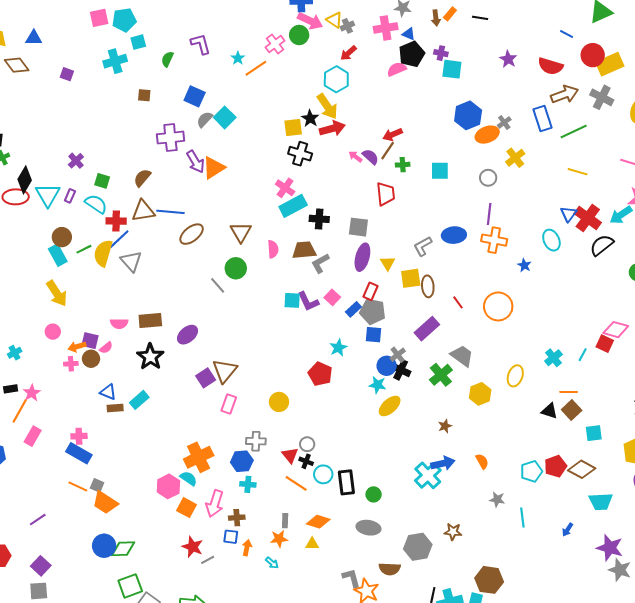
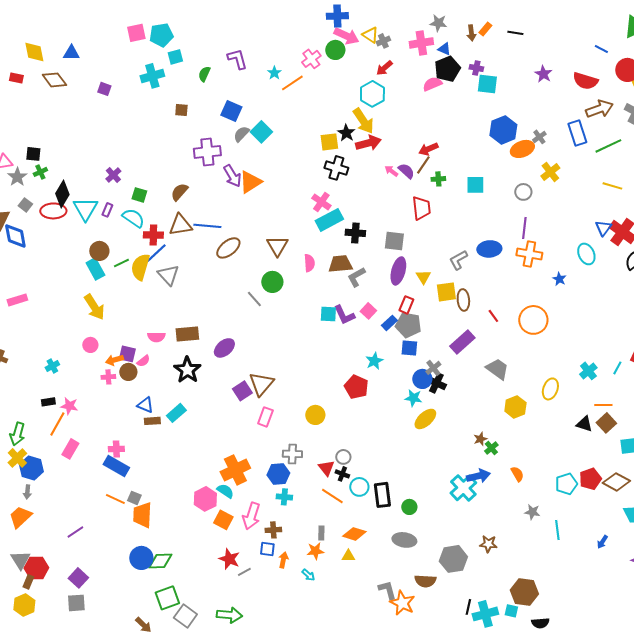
green cross: (441, 375) -> (491, 448), moved, size x0.6
pink star: (32, 393) -> (69, 406), turned -30
orange trapezoid: (105, 503) -> (142, 515), turned 60

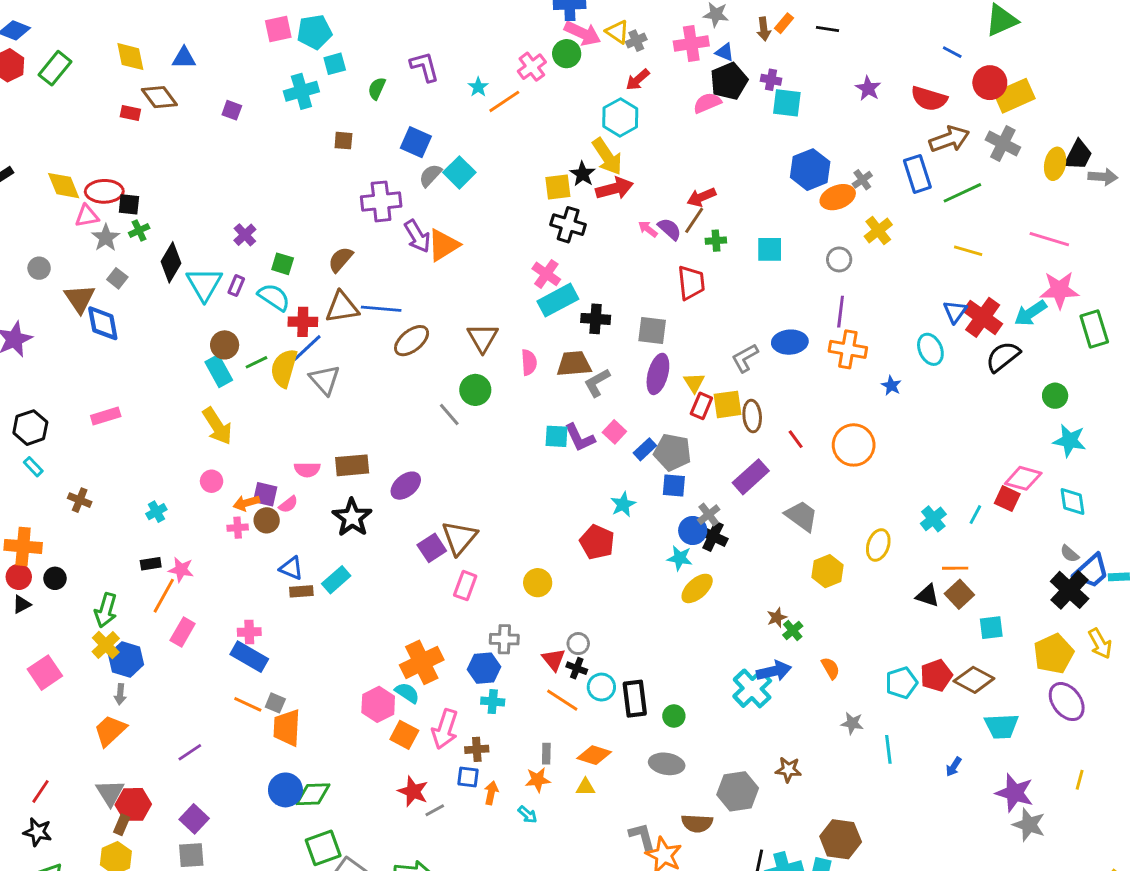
red rectangle: (16, 78) -> (130, 113), moved
red ellipse: (53, 211) -> (104, 191), moved
red rectangle: (406, 305) -> (701, 406), moved

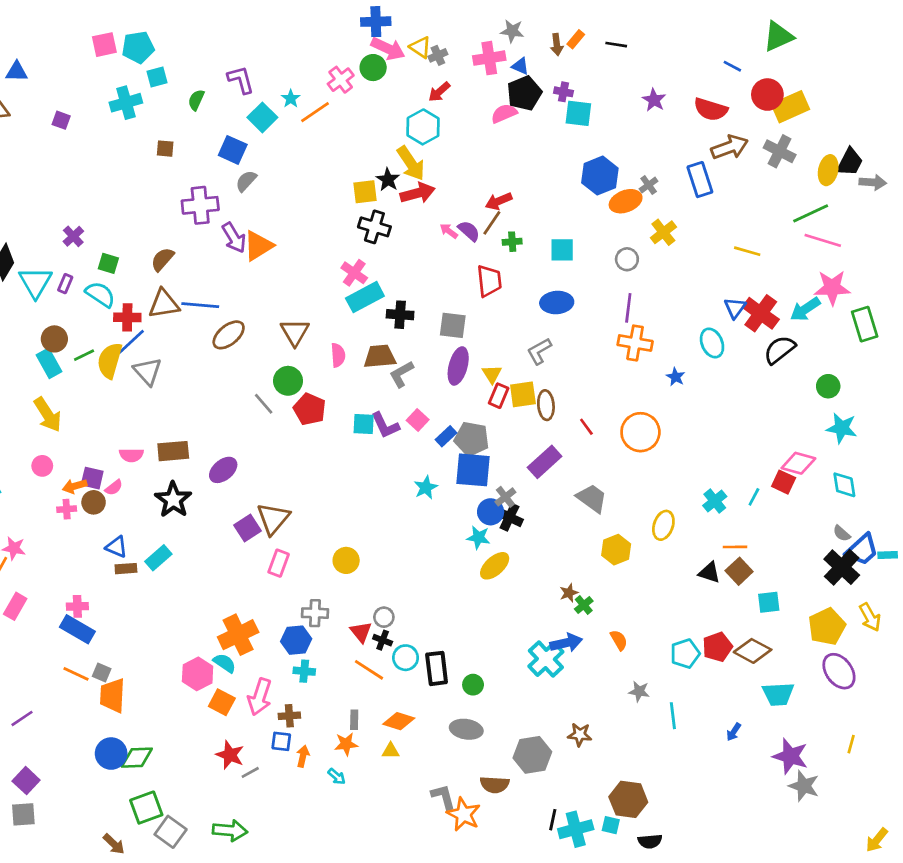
cyan square: (459, 172) -> (262, 117), moved
green line: (962, 193) -> (811, 213), moved
blue ellipse: (790, 342) -> (557, 302), moved
blue square: (674, 486) -> (473, 470), size x1.6
red pentagon: (597, 542) -> (310, 409), moved

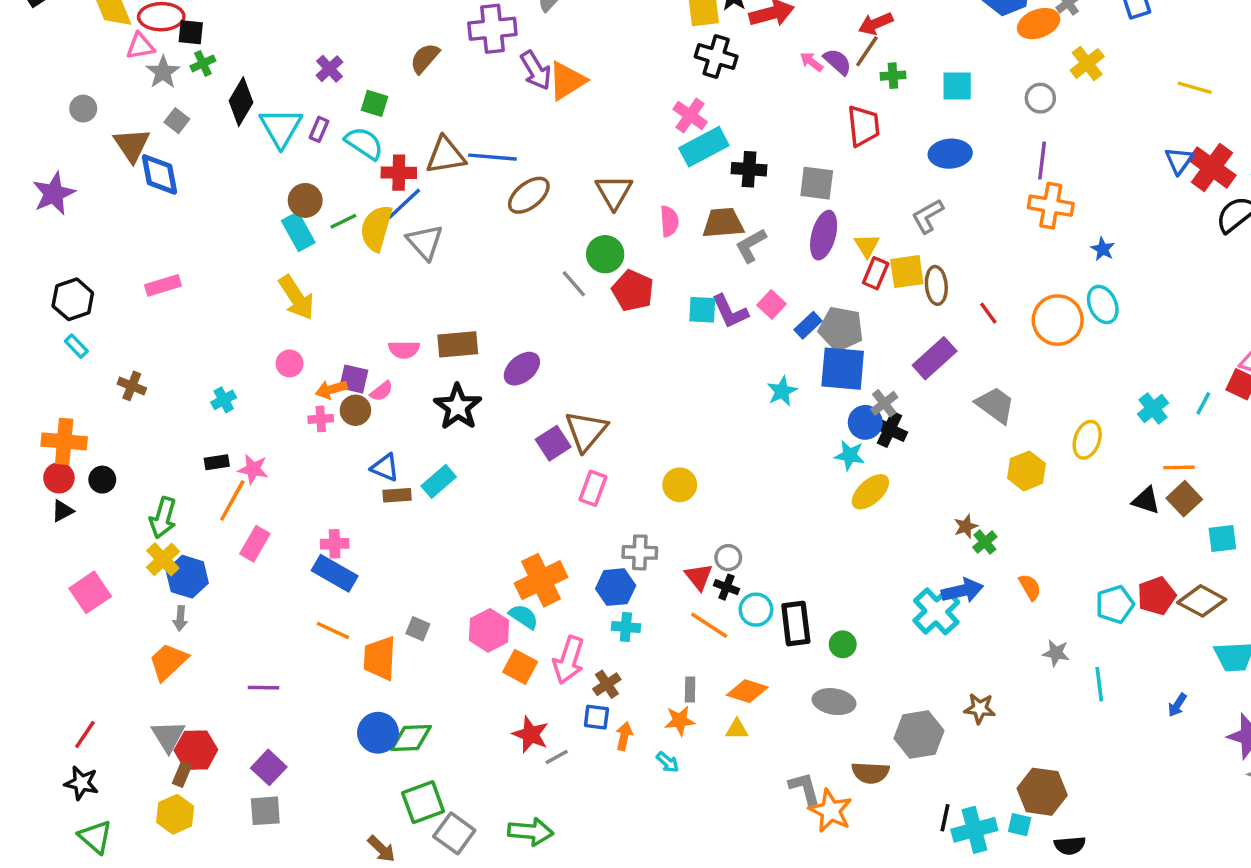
brown semicircle: (162, 259) -> (425, 58), moved
cyan ellipse: (712, 343) -> (1103, 304), moved
gray square: (102, 673) -> (418, 629), moved
brown cross: (289, 716) -> (607, 684), turned -30
purple line: (22, 718) -> (264, 688), turned 35

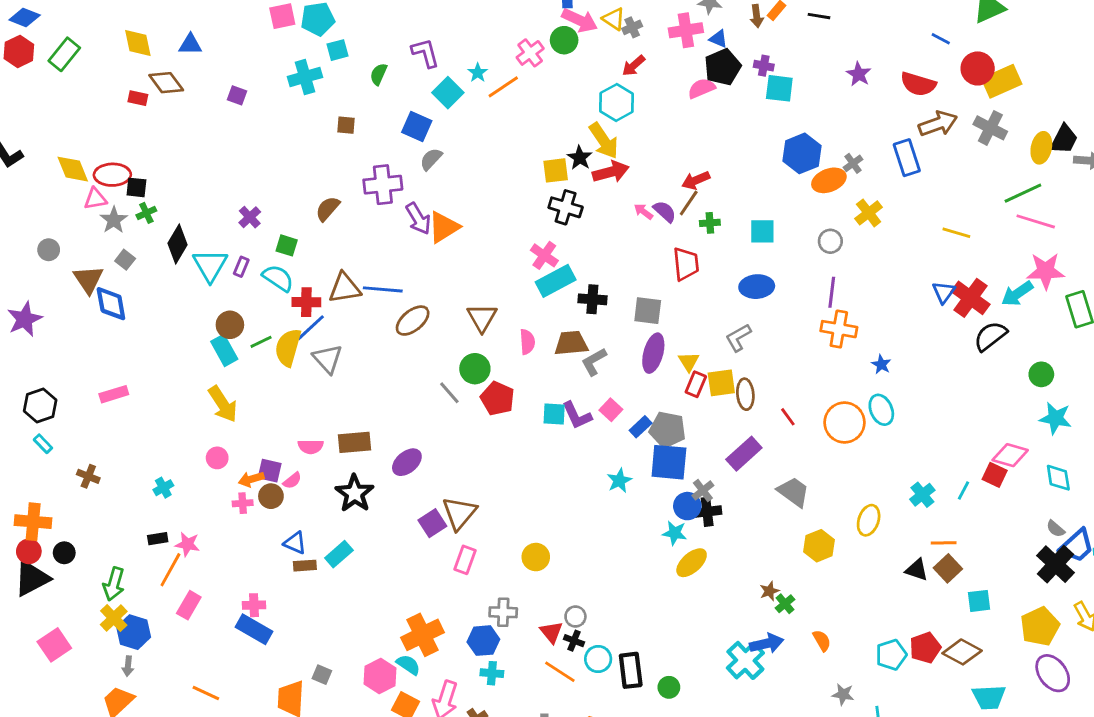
black cross: (889, 429) -> (707, 512), turned -32
black triangle: (62, 511) -> (32, 578), size x2.0
orange line: (333, 630) -> (206, 693), moved

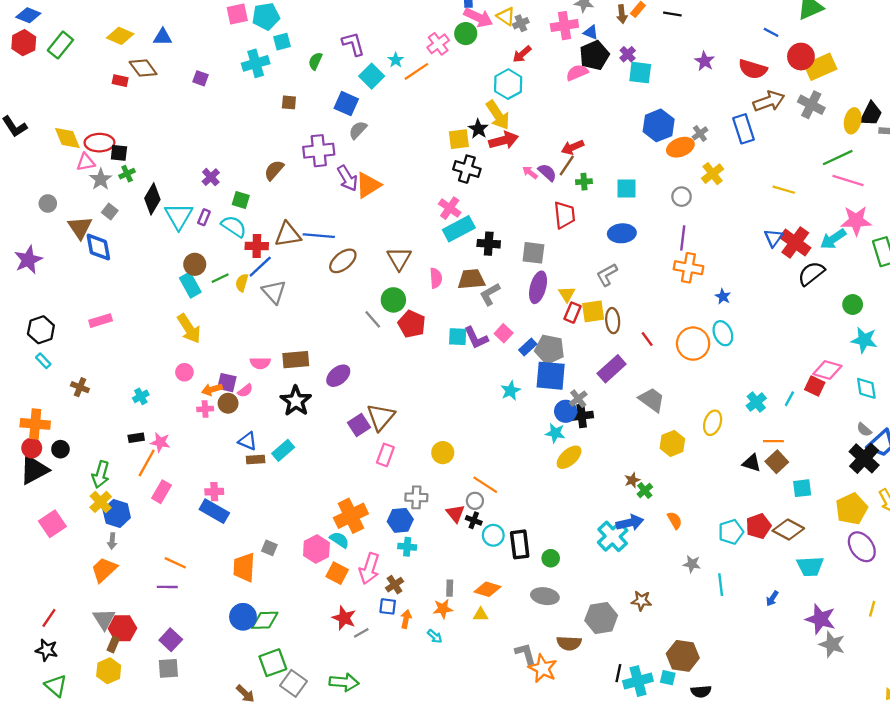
yellow diamond: (138, 43) -> (120, 36), turned -55
purple cross: (764, 66) -> (628, 54), turned 35
yellow semicircle: (288, 347) -> (242, 283), size x0.6
orange line: (560, 672) -> (485, 485), moved

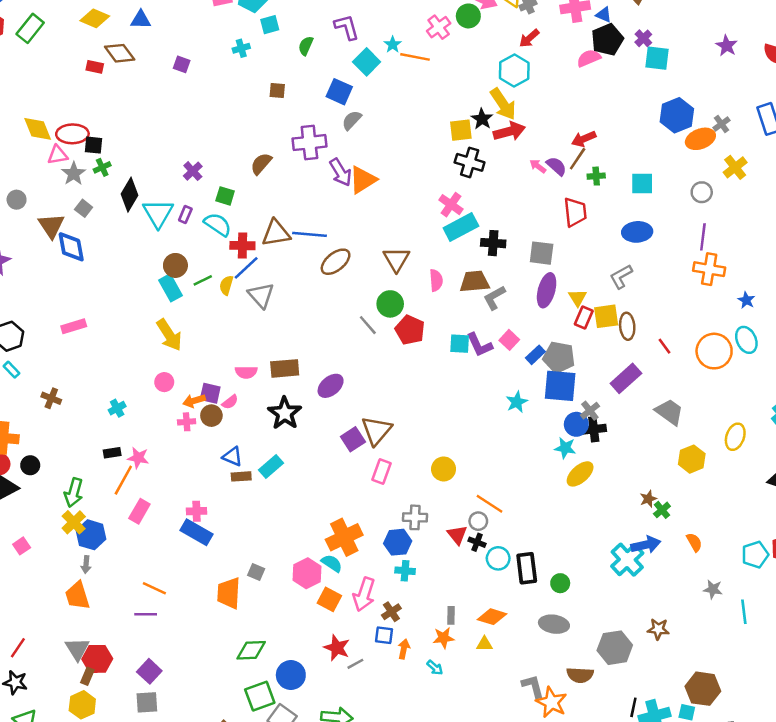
cyan cross: (256, 63) -> (241, 48), size x0.6
orange line: (416, 71) -> (415, 57), turned 45
pink square: (52, 524) -> (22, 546), size x0.6
orange trapezoid: (104, 570) -> (77, 596), turned -64
blue circle: (243, 617) -> (291, 675), moved

